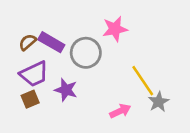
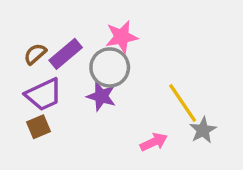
pink star: (115, 29) -> (122, 37), moved
purple rectangle: (51, 42) -> (66, 54), turned -70
purple star: (66, 90) -> (101, 96), moved

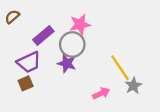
brown semicircle: (35, 54) -> (12, 17), moved

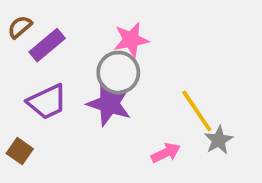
purple rectangle: (43, 36) -> (47, 45), moved
purple star: (67, 63) -> (109, 104), size x1.4
brown square: (26, 83) -> (20, 151), moved, turned -32

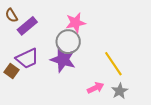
brown semicircle: (20, 27) -> (12, 15), turned -80
gray star: (219, 140) -> (120, 91), moved
brown square: (20, 151) -> (12, 71), moved

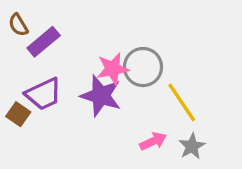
pink star: (76, 23) -> (113, 69), moved
gray circle: (68, 42) -> (143, 67), moved

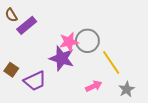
purple trapezoid: (44, 94) -> (35, 81), moved
gray star: (192, 146) -> (127, 89), moved

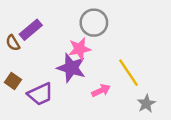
brown semicircle: (11, 15) -> (13, 43), moved
gray circle: (87, 41) -> (94, 23), moved
pink arrow: (94, 86) -> (101, 91), moved

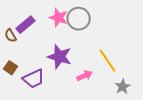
pink star: (80, 49) -> (59, 18), moved, turned 30

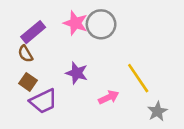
brown semicircle: (11, 36) -> (25, 54), moved
purple star: (60, 57) -> (77, 73), size x0.7
brown square: (11, 68) -> (28, 82), moved

